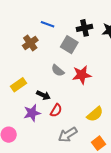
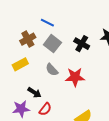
black cross: (85, 28) -> (82, 44), moved, turned 35
gray square: (69, 45) -> (52, 44), moved
yellow rectangle: (19, 85) -> (20, 64), moved

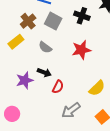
yellow rectangle: (20, 64) -> (16, 42), moved
gray semicircle: (52, 70) -> (45, 47), moved
purple star: (21, 109) -> (25, 80), moved

